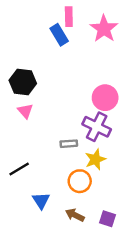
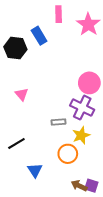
blue rectangle: (59, 35) -> (39, 36), moved
black hexagon: (23, 82) -> (15, 48), moved
brown arrow: (75, 215) -> (79, 186), moved

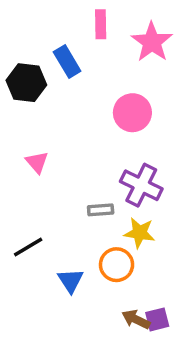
pink circle: (89, 83) -> (132, 113), moved
yellow star: (81, 135) -> (139, 233), turned 30
blue triangle: (35, 170) -> (71, 281), moved
purple square: (91, 186) -> (157, 319), turned -32

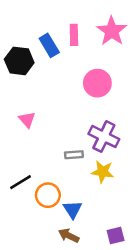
pink rectangle: (101, 24) -> (74, 35), moved
orange circle: (117, 265) -> (48, 195), moved
blue triangle: (71, 281) -> (73, 209), moved
brown arrow: (136, 319) -> (69, 236), moved

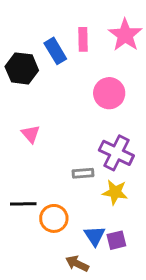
black line: (21, 182) -> (23, 204), turned 30
blue triangle: (73, 209) -> (95, 236), moved
purple square: (116, 236) -> (116, 240), moved

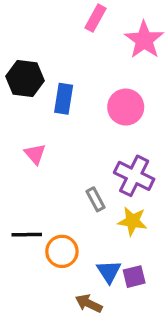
pink rectangle: (83, 39) -> (95, 18), moved, turned 30
blue rectangle: (55, 51) -> (64, 99), moved, turned 40
gray rectangle: (83, 173) -> (95, 199), turned 66

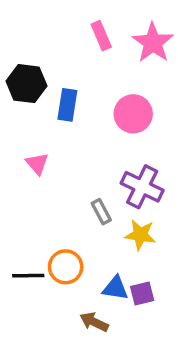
pink rectangle: (95, 18) -> (101, 36), moved, turned -52
black line: (27, 235) -> (28, 276), moved
blue triangle: (109, 272) -> (115, 288), turned -48

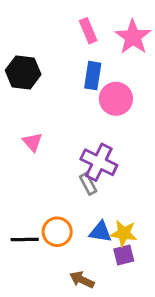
blue rectangle: (67, 105) -> (93, 76), moved
purple cross: (142, 187) -> (99, 162), moved
yellow star: (140, 235) -> (124, 233), moved
blue triangle: (115, 288) -> (100, 232), moved

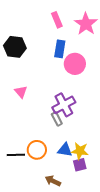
purple cross: (99, 162) -> (64, 105), turned 35

